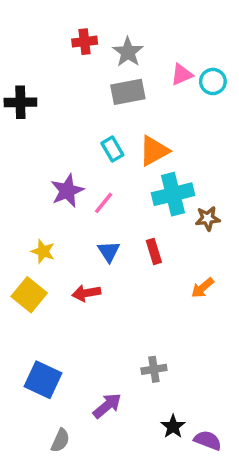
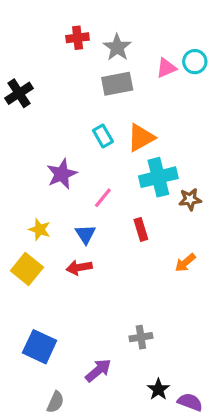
cyan circle: (213, 81) -> (195, 62), moved
black cross: (20, 102) -> (19, 93), turned -32
pink line: (104, 203) -> (103, 198), moved
blue triangle: (109, 251) -> (86, 234), moved

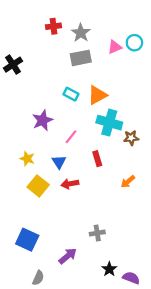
cyan rectangle: (103, 136) -> (71, 94), turned -32
cyan cross: (158, 177) -> (109, 123), turned 30
red arrow: (79, 267) -> (70, 184), moved
yellow square: (27, 269) -> (38, 186), moved

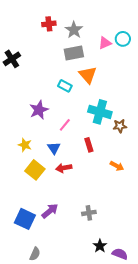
orange triangle: (97, 95) -> (88, 75), moved, turned -42
orange arrow: (128, 182) -> (117, 166), turned -112
purple arrow: (68, 256) -> (50, 211), moved

